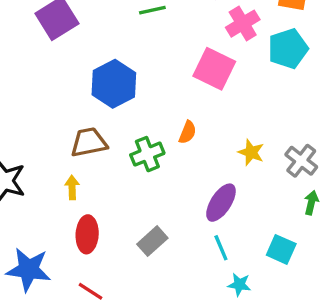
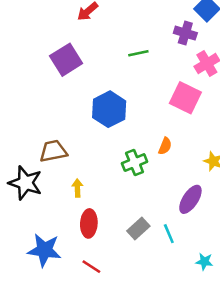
brown trapezoid: (89, 142) -> (53, 151), moved
cyan line: (221, 248) -> (169, 234), moved

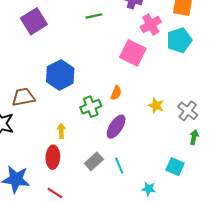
blue hexagon: (109, 109) -> (60, 75), moved
yellow arrow: (77, 188) -> (61, 131), moved
purple ellipse: (190, 199) -> (116, 127), moved

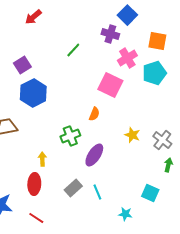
green line: (94, 16) -> (73, 50), turned -35
purple square: (34, 21) -> (22, 65), moved, size x0.7
blue hexagon: (60, 75) -> (33, 93), moved
orange semicircle: (116, 93) -> (94, 114), moved

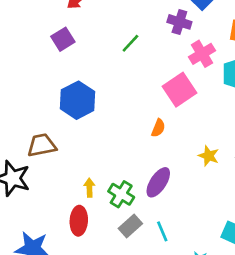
purple square: (22, 65) -> (63, 39), moved
pink square: (110, 85) -> (179, 90), turned 30
green cross: (70, 136) -> (121, 194), moved, turned -36

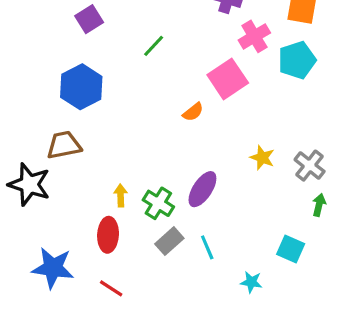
green line: (130, 43) -> (154, 46), moved
blue hexagon: (77, 100) -> (81, 87), moved
orange semicircle: (158, 128) -> (193, 112), moved, turned 30

